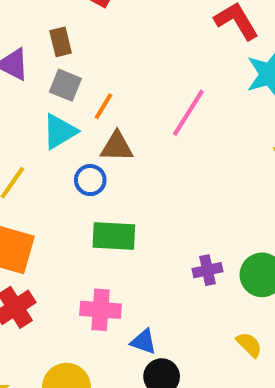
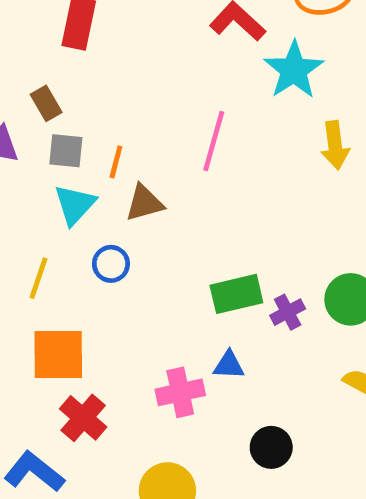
blue circle: (90, 180) -> (111, 264), moved
green rectangle: (114, 236) -> (236, 294), moved
blue triangle: (144, 342) -> (229, 365), moved

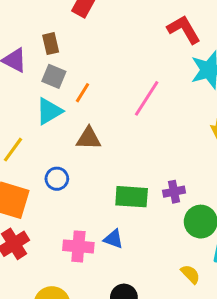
brown triangle: (144, 203) -> (89, 138), moved
blue circle: (111, 264) -> (57, 179), moved
purple cross: (288, 312) -> (174, 192), moved

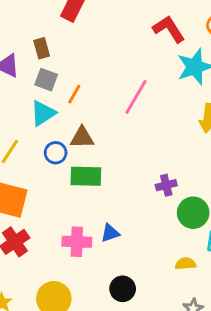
blue circle: (57, 179) -> (56, 153), moved
green rectangle: (132, 197) -> (86, 176), moved
blue triangle: (113, 239) -> (110, 233), turned -36
yellow semicircle: (190, 274) -> (185, 264), turned -48

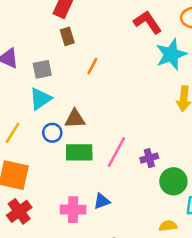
brown rectangle: (42, 48) -> (67, 36), moved
gray square: (46, 80) -> (42, 69), turned -30
orange line: (74, 94) -> (92, 66), moved
pink line: (136, 97) -> (116, 152), moved

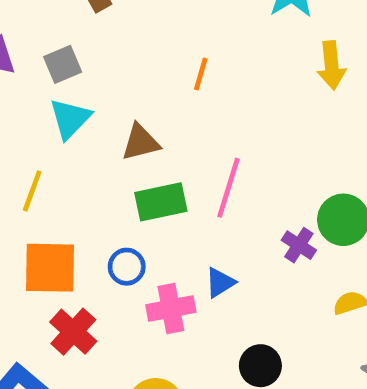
orange line: (92, 66) -> (201, 74), moved
blue circle: (52, 133) -> (127, 267), moved
purple cross: (149, 158) -> (299, 245), moved, turned -30

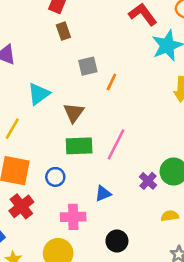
gray square: (63, 64) -> (88, 66), moved
brown triangle: (141, 142) -> (74, 113), turned -50
pink cross: (171, 309) -> (73, 217), moved

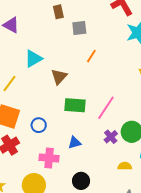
gray square: (88, 66) -> (79, 28), moved
pink line: (116, 144) -> (106, 108), moved
green rectangle: (79, 146) -> (75, 105), moved

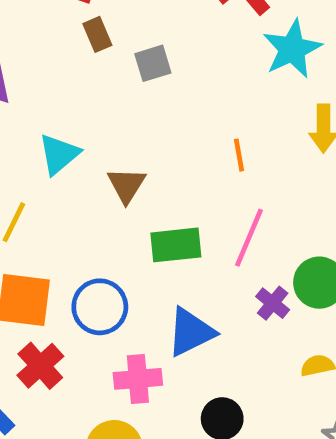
orange line: (91, 56) -> (239, 155), moved, turned -32
blue circle: (39, 125) -> (100, 307), size x1.5
blue triangle: (75, 143) -> (191, 332), size x1.6

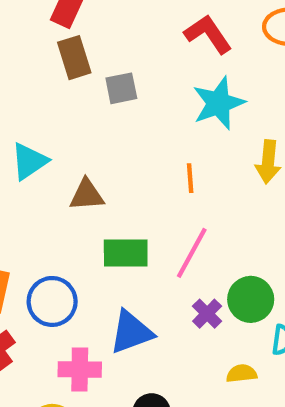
brown rectangle: (97, 34) -> (74, 58), size x1.4
cyan star: (292, 49) -> (219, 103), moved
brown triangle: (126, 185) -> (87, 195), turned 48

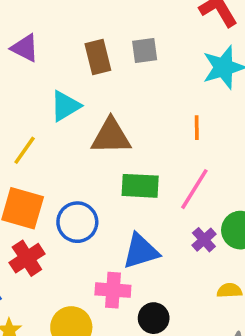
brown rectangle: (74, 58) -> (98, 57), moved
brown triangle: (87, 195) -> (111, 136), size x1.4
pink cross: (80, 369) -> (113, 290), moved

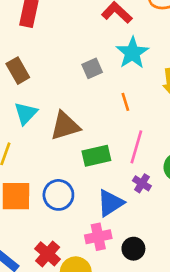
gray square: (145, 51) -> (92, 68), moved
brown rectangle: (98, 57) -> (18, 71), moved
purple cross: (204, 240) -> (142, 183), moved
red cross: (27, 258) -> (48, 254), moved

